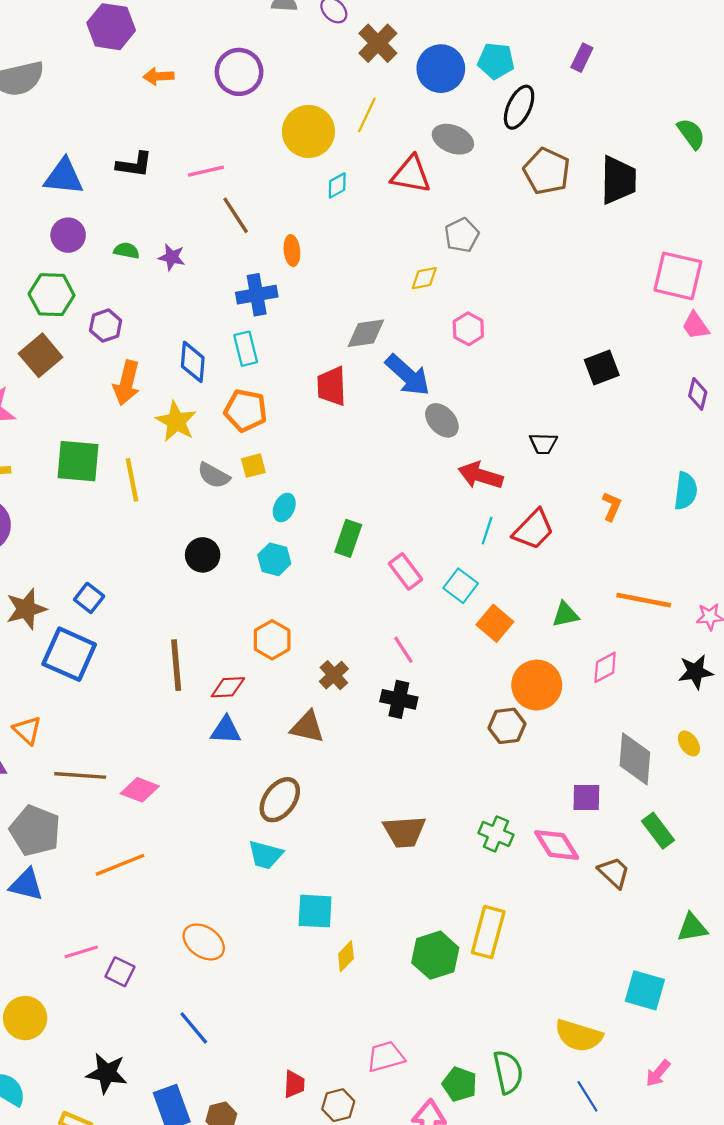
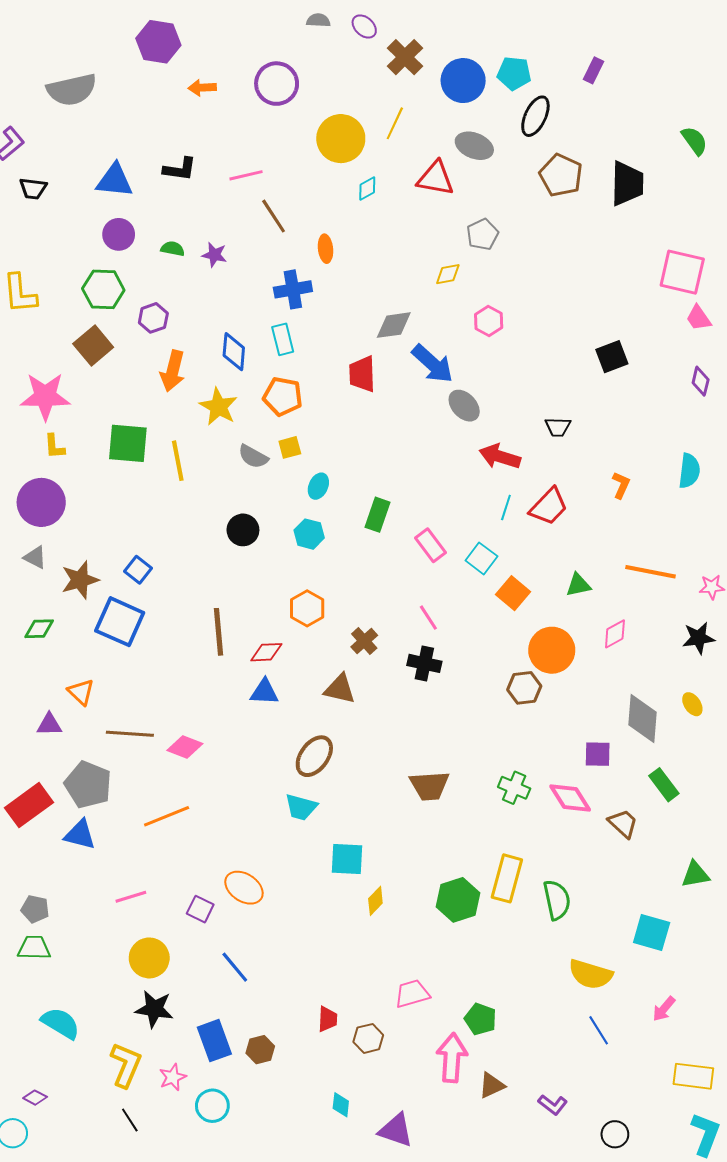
purple square: (120, 972) -> (200, 909), moved
yellow circle: (25, 1018) -> (149, 958), moved
green semicircle: (508, 1072) -> (557, 900), moved

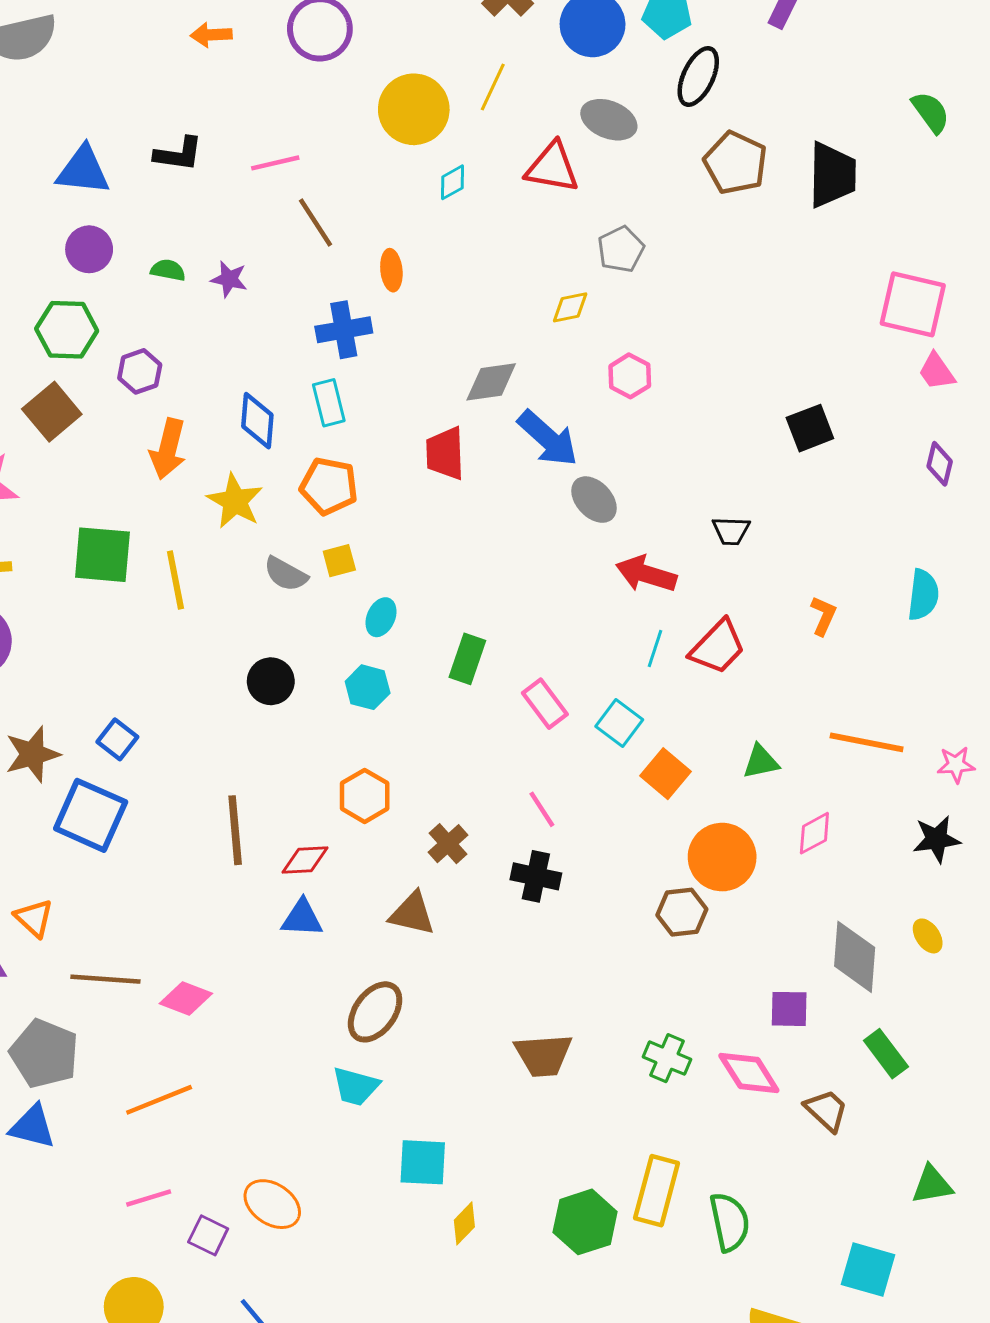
pink line: (131, 897) -> (149, 1198), moved

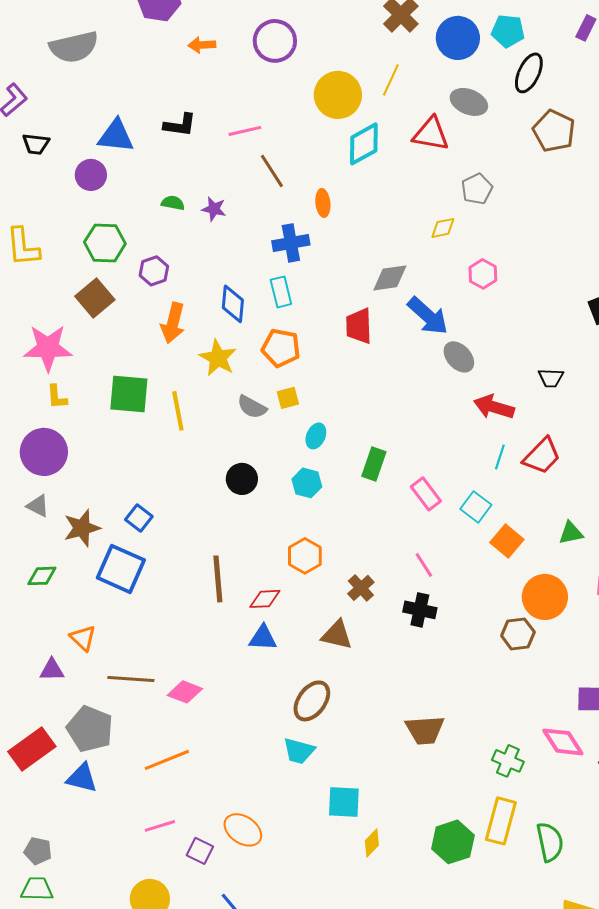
cyan diamond: (452, 182) -> (364, 144), size x1.8
purple circle: (89, 249) -> (91, 175), moved
green cross: (667, 1058) -> (508, 761), moved

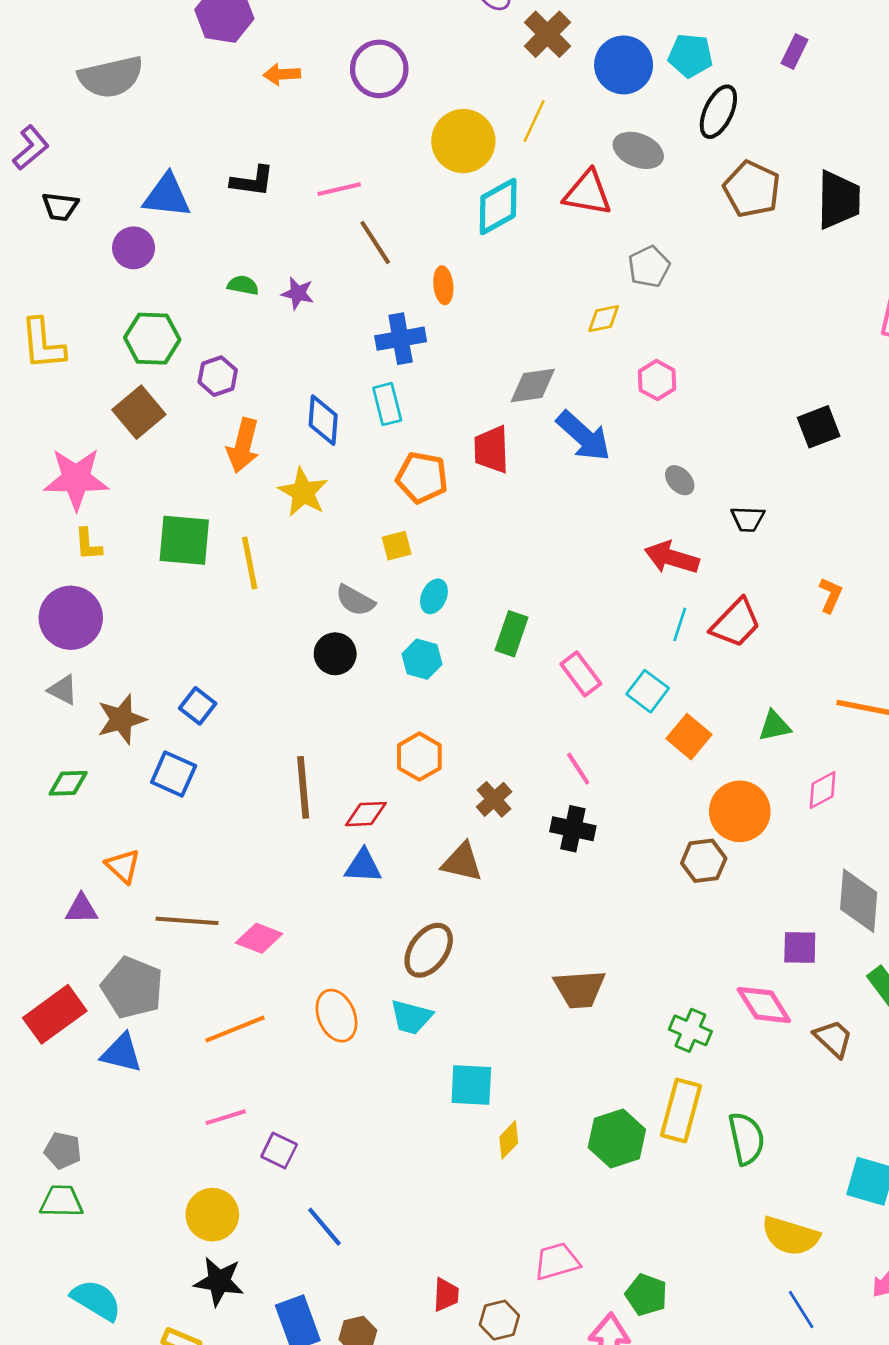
orange pentagon: (281, 348) -> (422, 478), moved
gray ellipse: (459, 357) -> (680, 480), moved, size x0.7
gray semicircle: (252, 407) -> (355, 600), moved
blue square: (121, 569) -> (174, 774), size x0.7
orange ellipse: (243, 830) -> (337, 1016), moved, turned 33

